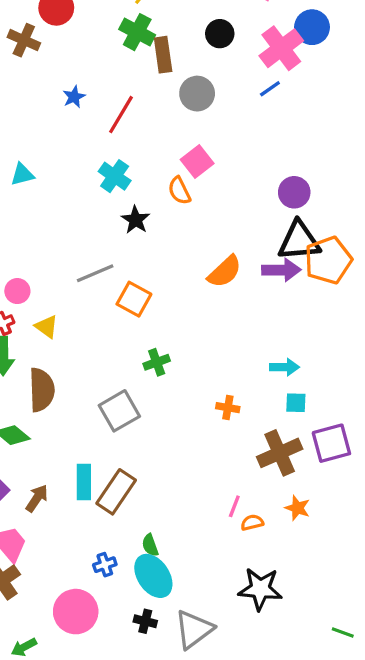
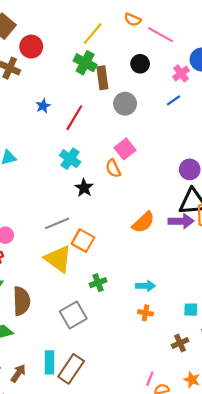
pink cross: (281, 48) -> (181, 73), size x0.6
yellow triangle: (47, 327) -> (58, 259), moved, size x1.8
cyan arrow: (285, 367) -> (145, 286), moved
brown cross: (280, 453) -> (180, 343), size x0.6

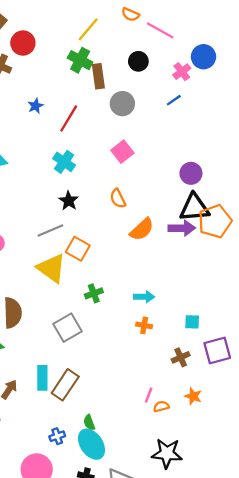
orange semicircle: (113, 168) -> (118, 198), moved
black star: (84, 188) -> (69, 201), moved

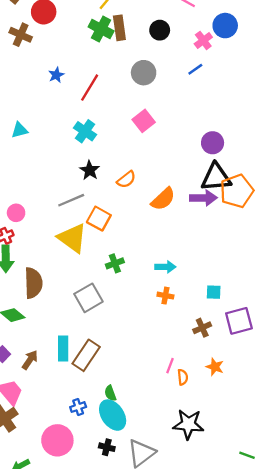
brown rectangle: (98, 76) -> (119, 28), moved
orange semicircle: (118, 198) -> (126, 180), moved, turned -102
orange semicircle: (161, 406) -> (183, 377), turned 98

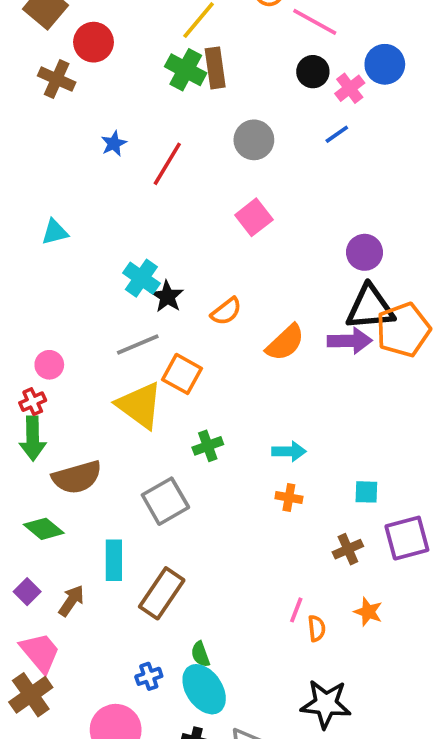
black circle: (160, 30) -> (313, 72), moved
cyan cross: (85, 131) -> (141, 278), moved
brown semicircle: (33, 283) -> (77, 477), turned 76
cyan rectangle: (63, 348) -> (114, 560), moved

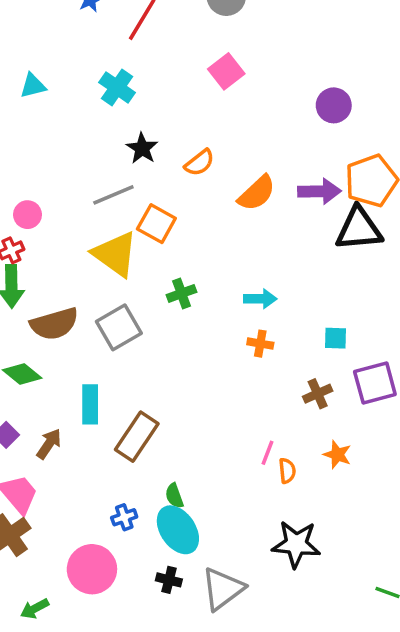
cyan cross: (141, 278) -> (117, 87), moved
black triangle: (370, 308) -> (359, 229), moved
gray square: (165, 501) -> (119, 327), moved

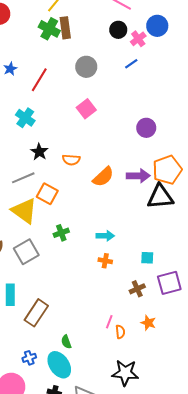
orange semicircle: (199, 163) -> (71, 160), turned 42
green semicircle: (174, 496) -> (66, 342), moved

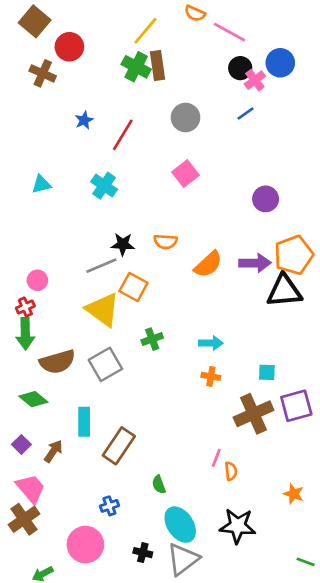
black circle: (118, 30) -> (240, 68), moved
black star: (39, 152) -> (123, 244), moved, turned -30
brown cross: (137, 289) -> (254, 414), size x1.8
orange star: (148, 323) -> (294, 494), moved
cyan ellipse: (59, 365) -> (180, 525), moved

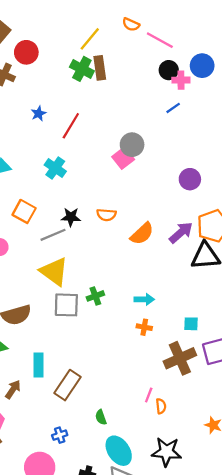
pink cross: (255, 80) -> (181, 80), turned 36
gray circle: (186, 117) -> (132, 145), moved
purple arrow: (255, 263) -> (181, 233), turned -40
orange square: (133, 287) -> (24, 211), moved
gray square: (105, 364) -> (66, 305), moved, turned 32

